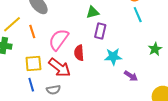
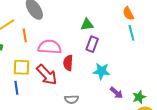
pink semicircle: (59, 40) -> (50, 47), turned 50
green star: (155, 49) -> (139, 97), moved
gray semicircle: (53, 90) -> (72, 99), moved

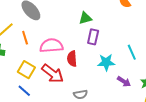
cyan line: (131, 33) -> (132, 52), moved
yellow square: (21, 67) -> (26, 70), turned 36
blue line: (16, 88) -> (24, 91), turned -32

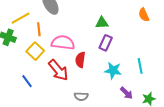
yellow square: (26, 70) -> (35, 51), moved

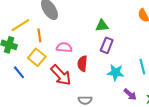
pink semicircle: (63, 43) -> (64, 47), size x0.7
blue line: (27, 81) -> (19, 72), moved

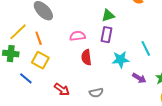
green triangle: (102, 26) -> (108, 15), moved
pink semicircle: (64, 47) -> (78, 36), moved
red arrow: (61, 75) -> (62, 89), moved, size x0.7

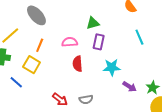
green triangle: (108, 15) -> (93, 23), moved
orange line: (39, 38) -> (40, 45), moved, turned 40
cyan line: (146, 48) -> (139, 37), moved
red arrow: (62, 89) -> (60, 100), moved

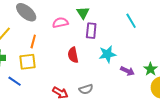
green triangle: (93, 23) -> (83, 13), turned -40
pink semicircle: (70, 42) -> (60, 23), moved
yellow square: (32, 65) -> (27, 62), turned -30

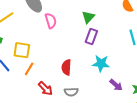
pink semicircle: (60, 23) -> (51, 21), moved, turned 70
orange line: (33, 42) -> (29, 69), moved
red semicircle: (73, 55) -> (66, 67), moved

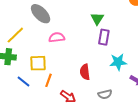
pink semicircle: (51, 21) -> (57, 37), moved, turned -70
gray semicircle: (71, 92) -> (105, 94), moved

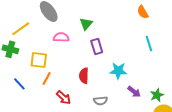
green triangle: (97, 19) -> (86, 24), moved
purple rectangle: (104, 37) -> (97, 46), moved, turned -35
blue line: (23, 81) -> (19, 84), moved

